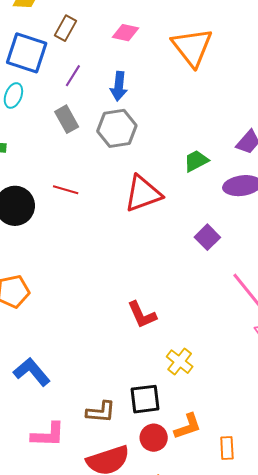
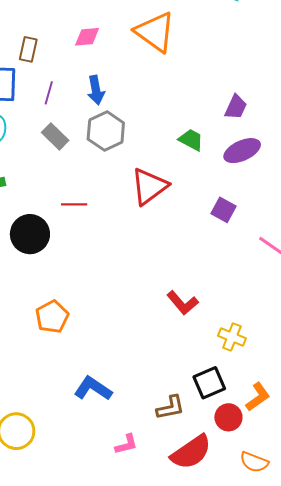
green trapezoid: (196, 161) -> (191, 140), turned 72
pink L-shape: (48, 435) -> (126, 444), size x0.7

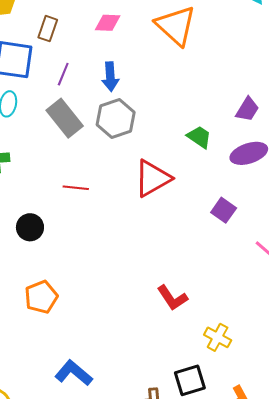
gray rectangle: (55, 136) -> (65, 118), size x1.4
black circle: (30, 234) -> (30, 227), moved, size x0.7

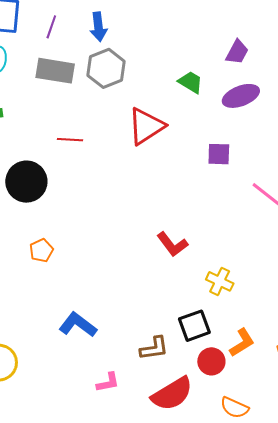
gray rectangle: (65, 118) -> (55, 71), turned -39
purple square: (224, 210) -> (219, 154), turned -30
black circle: (30, 227) -> (26, 182), size x1.5
orange pentagon: (41, 297) -> (41, 251), size x0.7

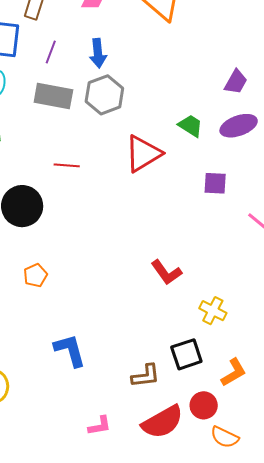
green trapezoid: (191, 82) -> (190, 126), moved
blue L-shape: (78, 325) -> (70, 350), turned 36
red circle: (211, 361) -> (204, 405), moved
pink L-shape: (108, 382) -> (100, 426), moved

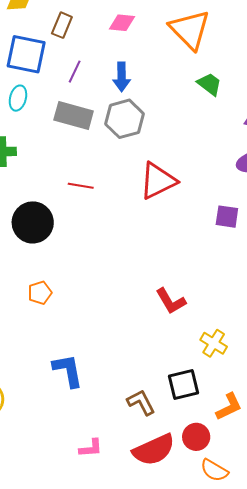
green trapezoid: (190, 126) -> (209, 84), moved
brown L-shape: (146, 376) -> (141, 402), turned -116

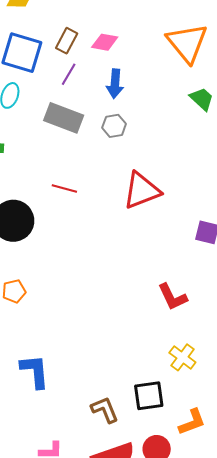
pink diamond: (122, 23) -> (105, 42), moved
brown rectangle: (62, 25) -> (67, 41), moved
gray hexagon: (124, 119) -> (114, 126), size x0.6
red L-shape: (171, 301) -> (172, 297), moved

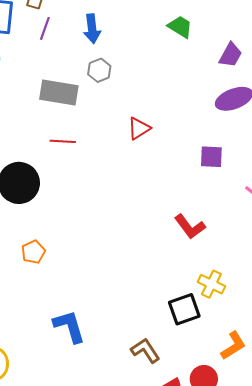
gray rectangle: (64, 118) -> (59, 93), moved
red triangle: (142, 191) -> (139, 128), size x0.6
black square: (149, 396) -> (184, 309), moved

